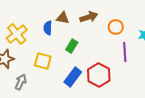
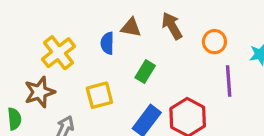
brown arrow: (89, 17) -> (172, 26), turned -102
yellow square: (43, 61) -> (99, 95), turned -30

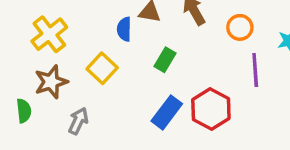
yellow cross: (58, 53) -> (49, 34), moved
yellow square: (99, 95) -> (102, 68), moved, turned -32

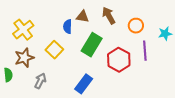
green rectangle: (165, 60) -> (92, 45), size x1.6
red hexagon: (211, 109) -> (119, 60), moved
blue rectangle: (167, 112) -> (84, 84), moved

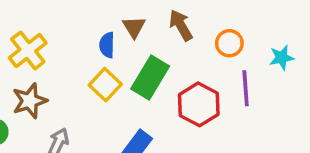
brown triangle: (83, 16) -> (134, 27), turned 48
yellow square: (54, 50) -> (105, 85), moved

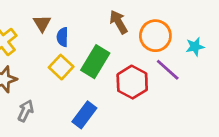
brown triangle: (134, 27) -> (42, 23), moved
orange circle: (229, 43) -> (155, 36), size x1.5
purple line: (246, 88) -> (168, 70), turned -44

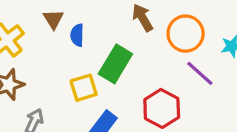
yellow square: (61, 67) -> (84, 88), moved, turned 30
red hexagon: (132, 82) -> (162, 108), moved

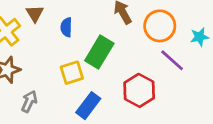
brown triangle: (53, 19) -> (35, 14), moved

